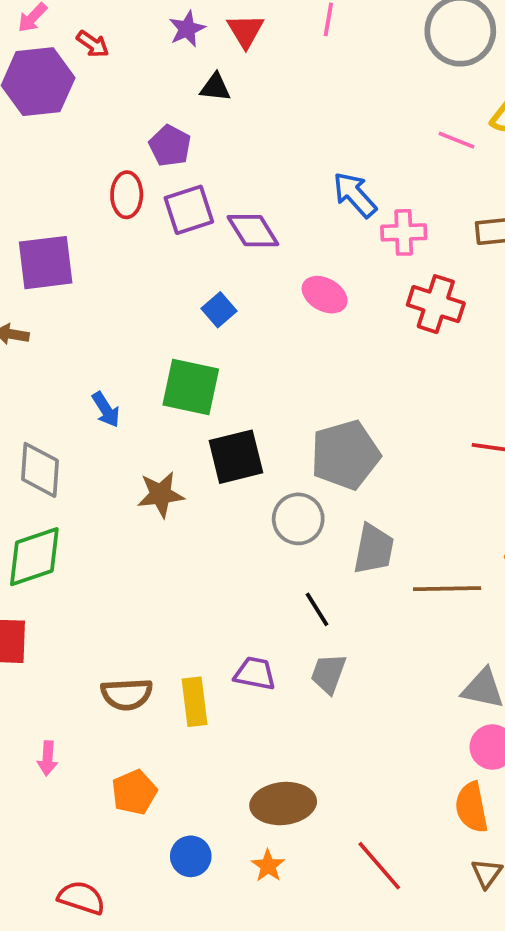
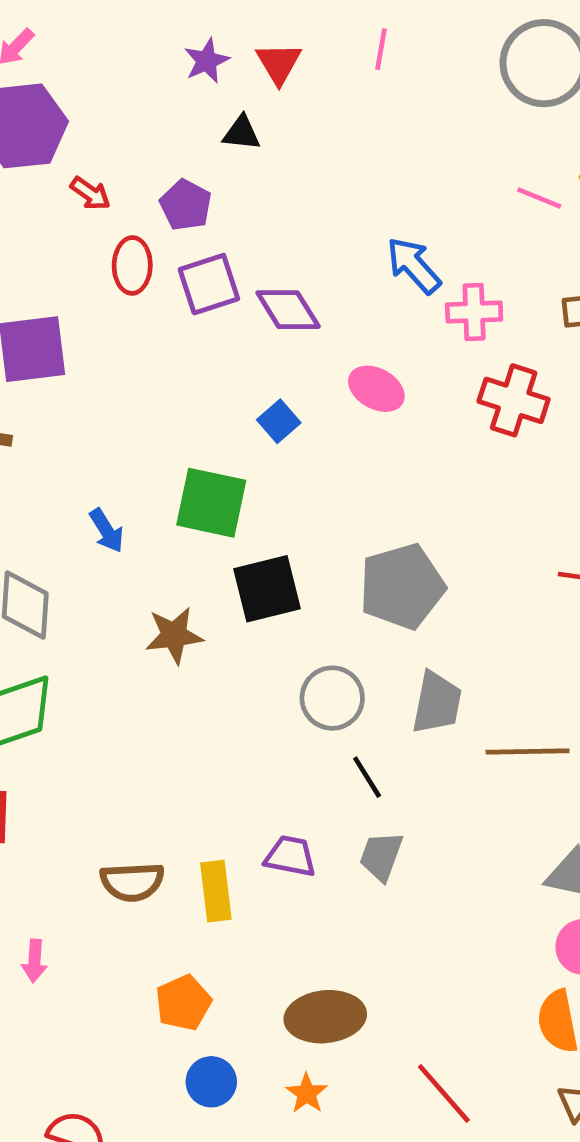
red arrow: (93, 44) -> (90, 193), moved
blue square: (219, 310) -> (279, 421), moved
gray circle: (298, 519) -> (332, 698), moved
orange pentagon: (134, 792) -> (183, 1003), moved

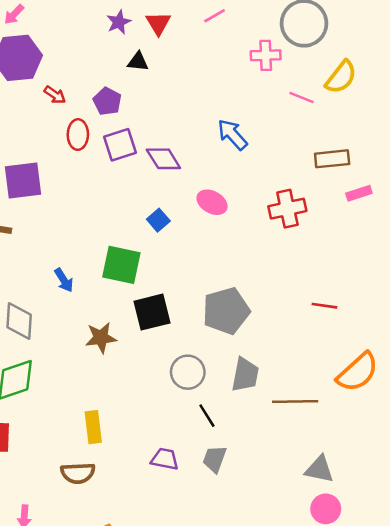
pink line: (381, 49) -> (215, 16), turned 50
pink cross: (474, 312) -> (266, 55), moved
red cross: (514, 400) -> (287, 209), turned -30
yellow rectangle: (216, 891) -> (93, 427), moved

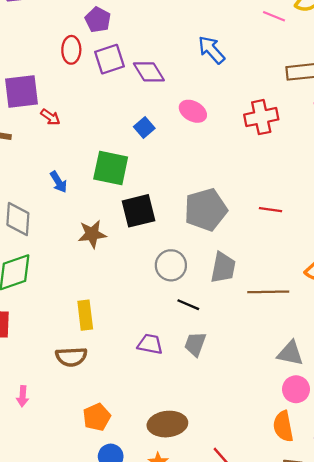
red arrow: (55, 95) -> (50, 117), moved
red line: (324, 306) -> (271, 210), moved
black line: (207, 416) -> (188, 305), turned -35

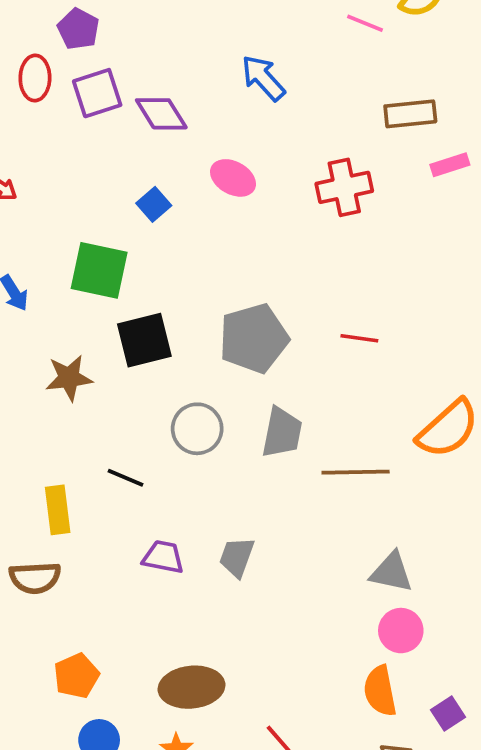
black line: (188, 305) -> (125, 478), moved

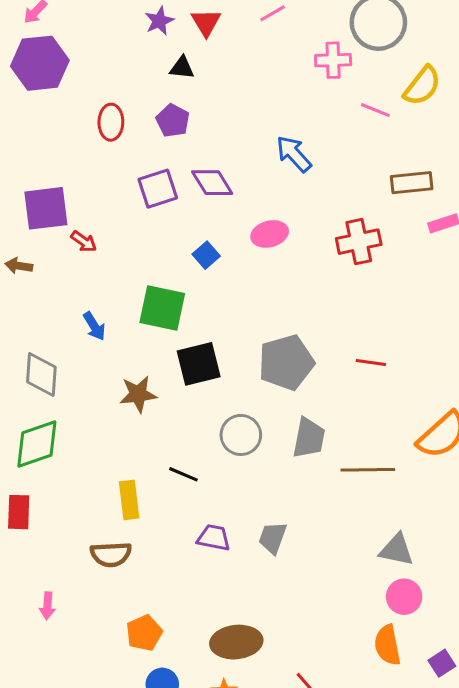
purple pentagon: (78, 29) -> (173, 121), moved
red ellipse: (35, 78) -> (111, 122), moved
purple square: (97, 93) -> (158, 189), moved
pink ellipse: (233, 178) -> (270, 234), turned -44

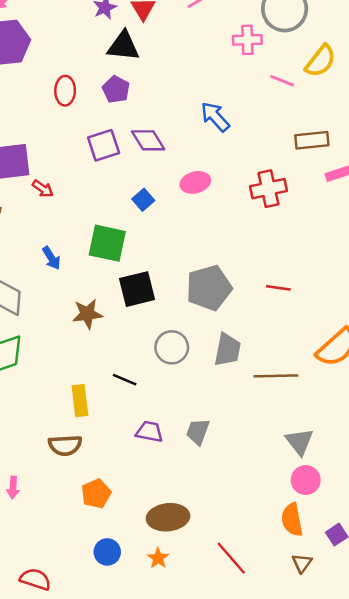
black triangle: (182, 68) -> (123, 46), size x1.6
gray triangle: (397, 550) -> (299, 442), turned 40
orange pentagon: (144, 633) -> (96, 494), moved

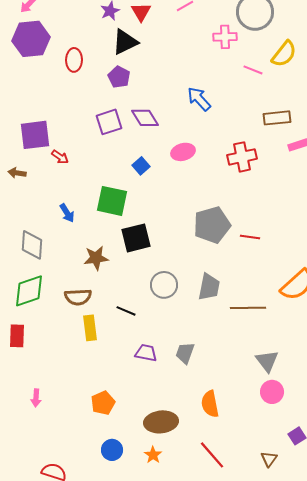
black triangle: (123, 46) -> (125, 42), turned -32
red ellipse: (65, 91) -> (74, 60), moved
gray pentagon: (209, 288) -> (212, 225), moved
brown semicircle: (65, 445) -> (78, 297), moved
orange semicircle: (292, 520) -> (210, 404), moved

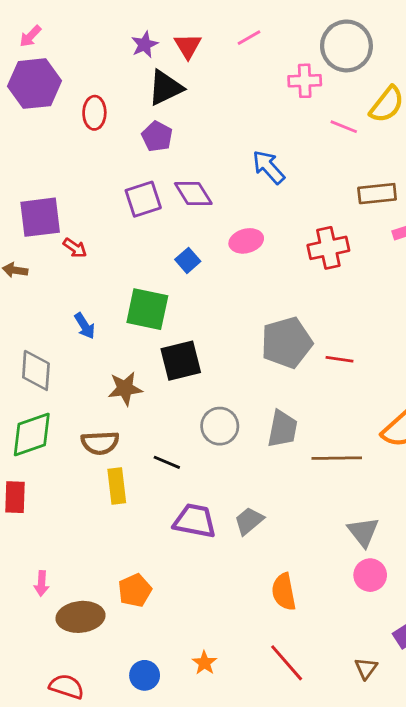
purple trapezoid: (146, 353) -> (195, 521), size x1.4
gray trapezoid: (185, 353) -> (249, 521), turned 30
brown ellipse: (161, 422) -> (81, 617), moved
blue circle: (112, 450) -> (145, 675), moved

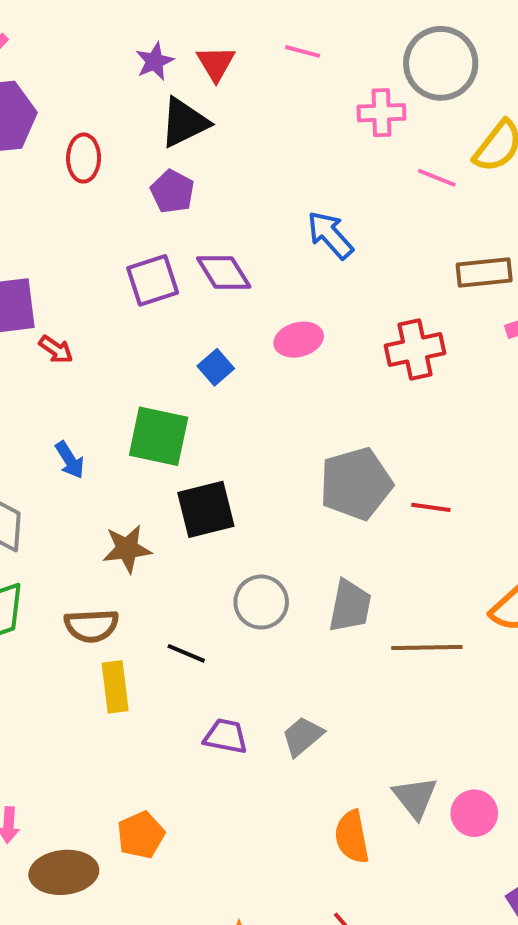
pink line: (249, 38) -> (303, 51), turned 45
purple trapezoid: (195, 521) -> (226, 736), size x0.7
gray triangle: (363, 532) -> (415, 797), moved

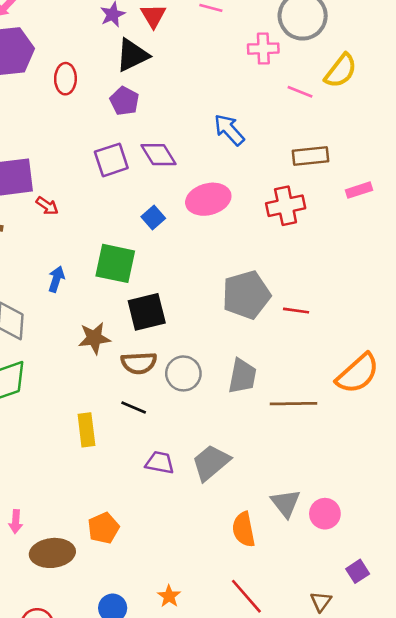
brown rectangle: (484, 272) -> (310, 156), moved
pink ellipse: (299, 340) -> (208, 199), size x1.4
blue arrow: (70, 460) -> (56, 279), turned -130
brown semicircle: (91, 626) -> (139, 363), moved
gray trapezoid: (303, 736) -> (211, 463), size x1.4

